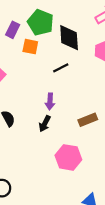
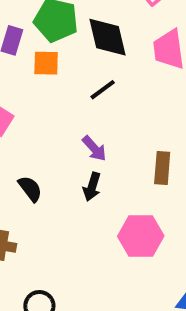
purple arrow: (50, 101) -> (94, 148), turned -35
brown rectangle: (88, 120) -> (162, 168), turned -54

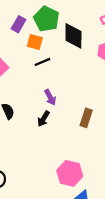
black line: (103, 90) -> (42, 62), moved
pink hexagon: (141, 236) -> (70, 173), moved

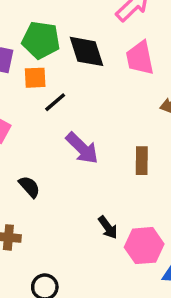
purple arrow: (50, 97) -> (82, 148), size x1.5
black arrow: (43, 119) -> (108, 227), moved, turned -49

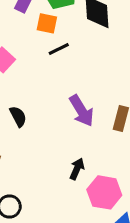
purple arrow: (82, 148) -> (82, 111), moved
black arrow: (108, 227) -> (77, 169), turned -135

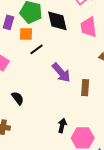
purple arrow: (82, 111) -> (61, 73), moved

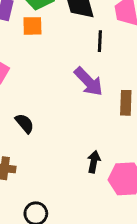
black line: (37, 49) -> (100, 41), moved, turned -48

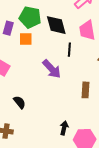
purple arrow: (89, 82) -> (52, 69), moved

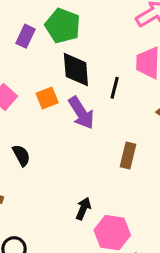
black diamond: (56, 25) -> (76, 70), moved
orange square: (26, 39) -> (47, 98), moved, turned -32

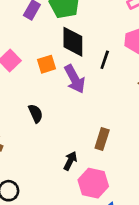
black semicircle: (21, 155) -> (36, 113), moved
brown rectangle: (128, 156) -> (102, 139), moved

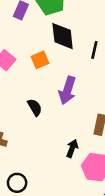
purple arrow: (75, 79) -> (67, 90), moved, turned 52

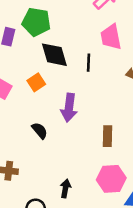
black arrow: (72, 148) -> (65, 188), moved

